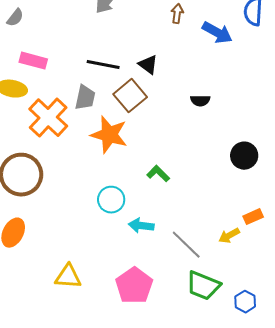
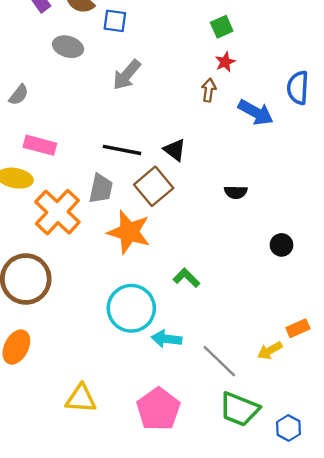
black circle: (244, 156) -> (281, 245), moved, size x0.7
cyan circle: (111, 200) -> (131, 308), size x1.5

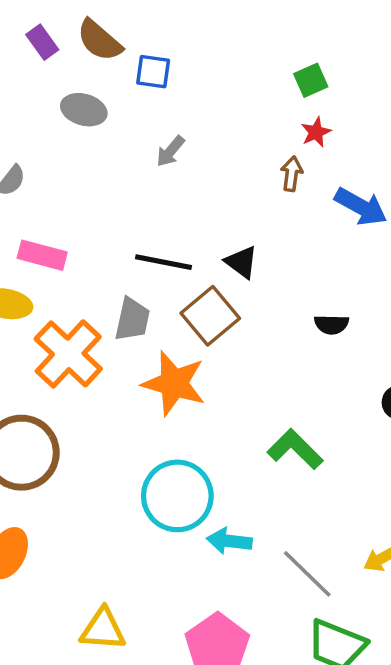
gray arrow: (127, 75) -> (170, 151), size x0.7
green L-shape: (186, 278) -> (295, 449), moved, size x1.4

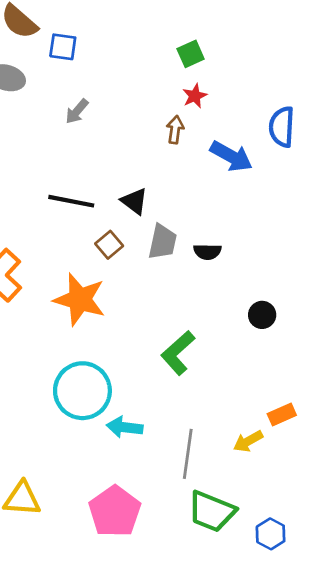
brown square: (210, 316) -> (109, 245), size x0.6
gray trapezoid: (132, 319) -> (162, 242), moved
green L-shape: (295, 449) -> (178, 353), turned -87
gray line: (307, 574) -> (188, 454), turned 54

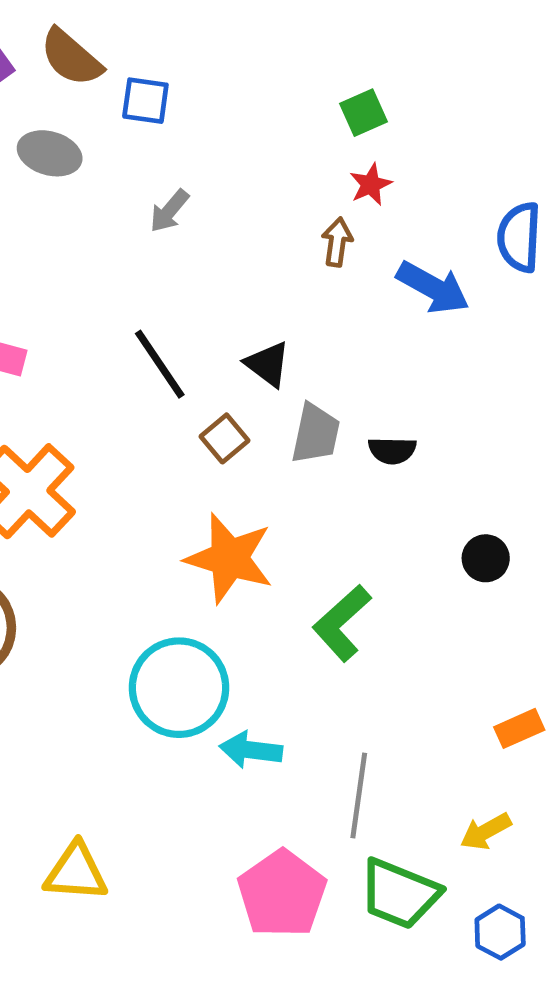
black line: (71, 201) -> (160, 364), turned 45
orange star: (80, 299) -> (229, 558), moved
yellow arrow: (248, 441) -> (486, 831), moved
pink pentagon: (115, 511) -> (282, 894), moved

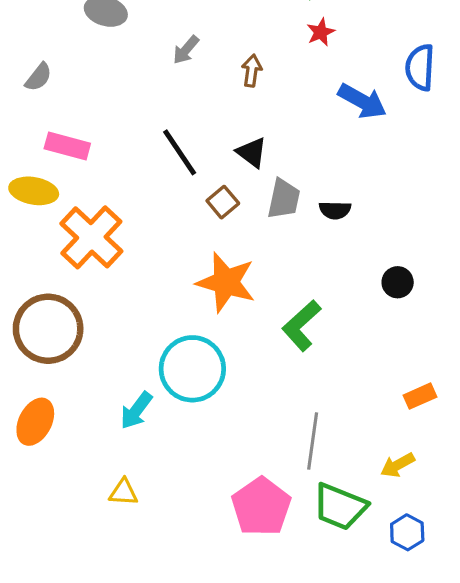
brown arrow: (337, 242) -> (252, 71), moved
cyan arrow: (251, 750) -> (136, 410), moved, turned -60
yellow triangle: (76, 872) -> (123, 492), size x0.7

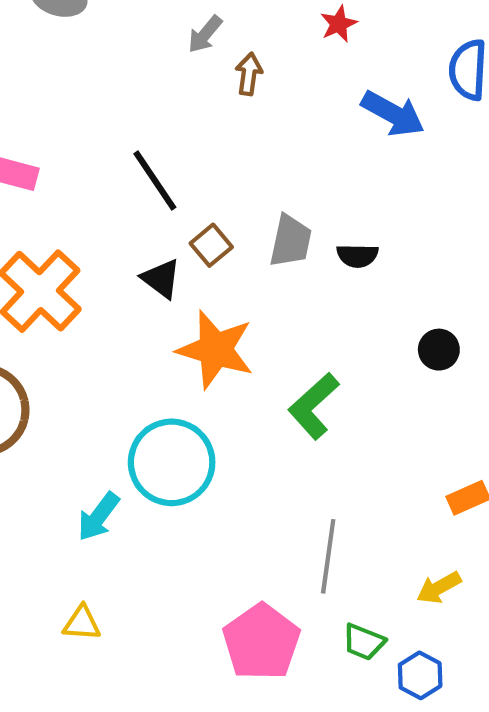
gray arrow: (186, 50) -> (205, 34), moved
black triangle: (252, 152) -> (161, 279), moved
green trapezoid: (340, 507) -> (364, 642), size x0.6
blue hexagon: (407, 532) -> (420, 675), moved

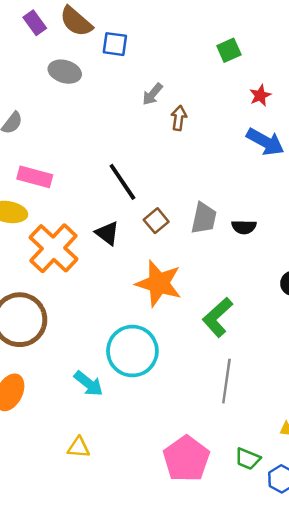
red star: (339, 24) -> (260, 95), moved
black triangle: (161, 279) -> (107, 233), moved
cyan arrow: (99, 517) -> (89, 384), turned -88
gray line: (328, 556) -> (226, 381), moved

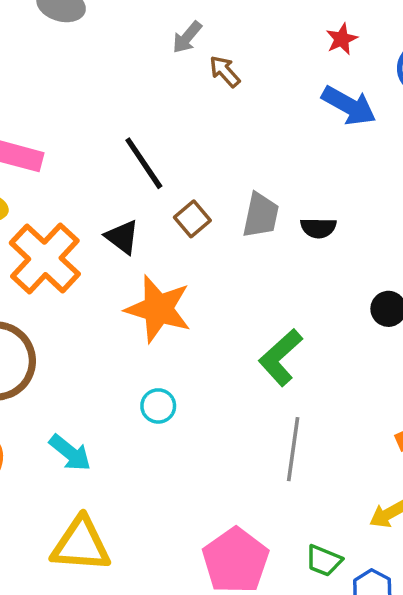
brown arrow: (179, 118) -> (225, 71), turned -50
orange star: (159, 283) -> (158, 309), moved
cyan circle: (132, 351) -> (158, 406), size x0.5
cyan arrow: (89, 384) -> (70, 453), moved
yellow triangle: (79, 447) -> (81, 544), size x1.8

